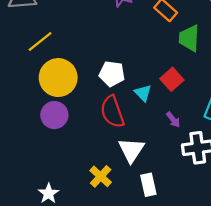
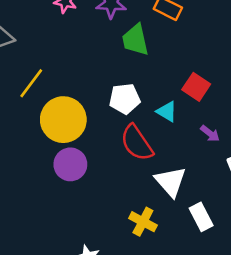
green trapezoid: (189, 38) -> (135, 40), moved

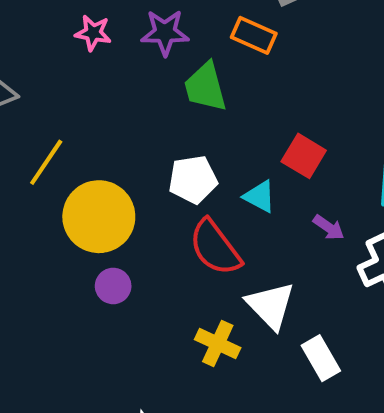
purple circle: (70, 164) -> (113, 286), size x0.7
yellow cross: (143, 222) -> (218, 344), moved

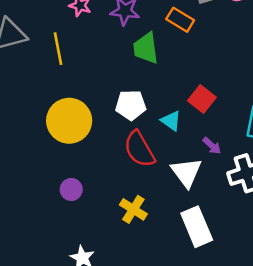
yellow line: (46, 162) -> (58, 49), moved, turned -52
purple circle: (113, 286) -> (71, 189), moved
white triangle: (271, 305) -> (186, 172), moved
white rectangle: (321, 358) -> (197, 227), size x1.4

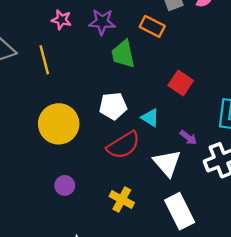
red square: (202, 99) -> (181, 83), moved
red semicircle: (139, 149) -> (123, 145), turned -88

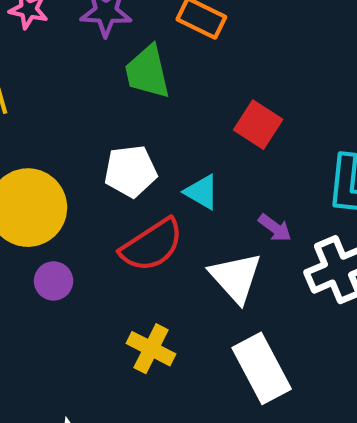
purple circle: (65, 185) -> (54, 281), moved

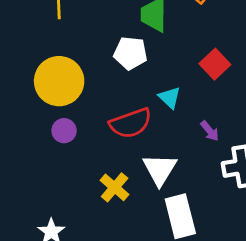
white pentagon: (130, 171) -> (130, 53), moved
white triangle: (236, 277) -> (160, 169), moved

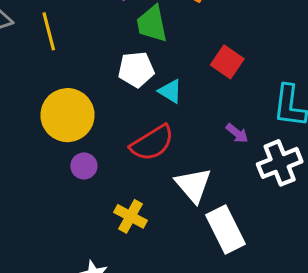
cyan triangle: (170, 98) -> (170, 91), moved
yellow cross: (115, 187) -> (131, 216), moved

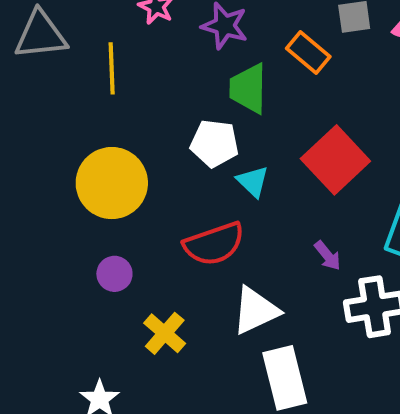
red square: (227, 62) -> (335, 160), size x1.5
purple circle: (84, 166) -> (114, 274), moved
white triangle: (193, 185) -> (256, 311), turned 33

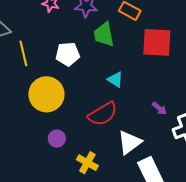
yellow line: (112, 68) -> (23, 53), moved
white pentagon: (214, 143) -> (68, 54), moved
red square: (335, 160) -> (157, 42), moved, turned -32

